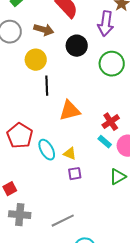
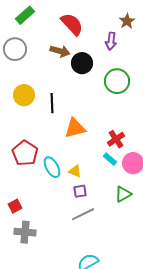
purple arrow: (106, 24) -> (111, 41), size x0.7
brown arrow: (44, 30) -> (60, 51), moved
yellow circle: (36, 60) -> (24, 95), moved
gray line: (63, 221) -> (83, 214), moved

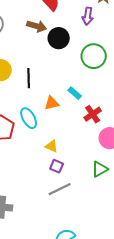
orange triangle: (75, 128) -> (52, 103), size x0.7
cyan rectangle: (110, 159) -> (75, 93), moved
cyan ellipse: (52, 167) -> (29, 118), moved
purple square: (80, 191) -> (57, 166), turned 32

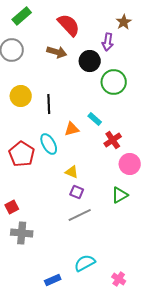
black circle: (59, 38) -> (90, 61), moved

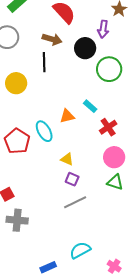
black line: (49, 104) -> (44, 62), moved
pink circle: (130, 164) -> (114, 157), moved
green triangle: (120, 195) -> (115, 182), turned 48

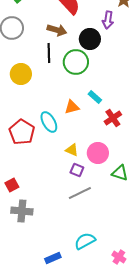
green circle: (109, 69) -> (76, 62), moved
pink circle: (114, 157) -> (98, 153), moved

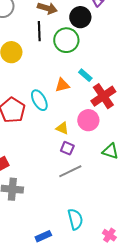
red cross: (113, 118) -> (103, 96), size x1.4
pink circle: (98, 153) -> (88, 120), moved
cyan semicircle: (85, 241) -> (75, 219), turned 105

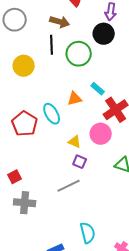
black circle: (80, 17) -> (104, 34), moved
gray line: (70, 171) -> (69, 186), moved

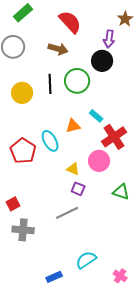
black line: (52, 45) -> (50, 84), moved
cyan semicircle: (88, 233) -> (86, 260), turned -110

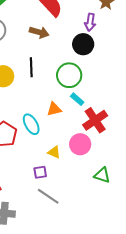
green circle: (77, 81) -> (69, 75), moved
purple square: (78, 189) -> (40, 172), moved, turned -32
gray line: (67, 213) -> (48, 196), turned 60

